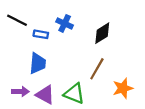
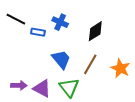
blue trapezoid: (38, 63) -> (61, 59), moved, turned -45
orange star: (123, 88) -> (120, 68), moved, turned -30
green triangle: (74, 94) -> (69, 87), turned 30

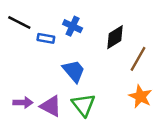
brown line: (90, 64) -> (138, 59), moved
orange star: (120, 68) -> (140, 96), moved

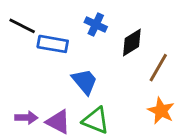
blue cross: (73, 26) -> (96, 25), moved
blue rectangle: (46, 38) -> (53, 44), size x1.5
green triangle: (83, 105) -> (96, 120), turned -30

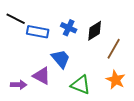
blue cross: (96, 25) -> (69, 28), moved
green triangle: (96, 120) -> (81, 85), moved
purple triangle: (58, 122) -> (42, 76), moved

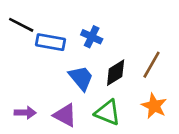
black diamond: (95, 31) -> (116, 73), moved
purple triangle: (42, 76) -> (65, 115), moved

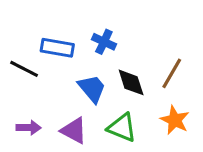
black line: (21, 25) -> (24, 69), moved
black diamond: (116, 73) -> (131, 82), turned -76

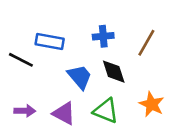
blue cross: (104, 42) -> (103, 36), moved, turned -30
brown line: (172, 73) -> (146, 43), moved

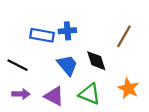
blue cross: (103, 36) -> (67, 31), moved
black line: (21, 60) -> (18, 65), moved

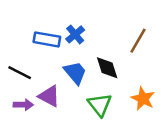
blue cross: (67, 31) -> (75, 34), turned -35
green triangle: (90, 94) -> (100, 105), turned 30
purple triangle: (54, 96) -> (49, 96), moved

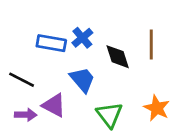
brown line: (138, 41) -> (151, 45), turned -30
black diamond: (107, 68) -> (118, 57), moved

